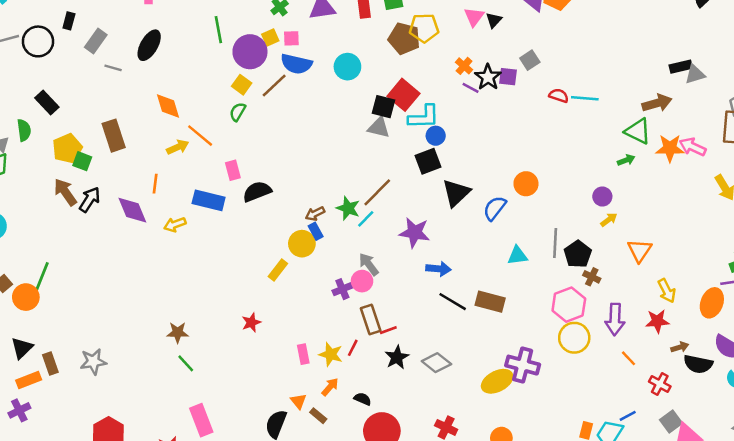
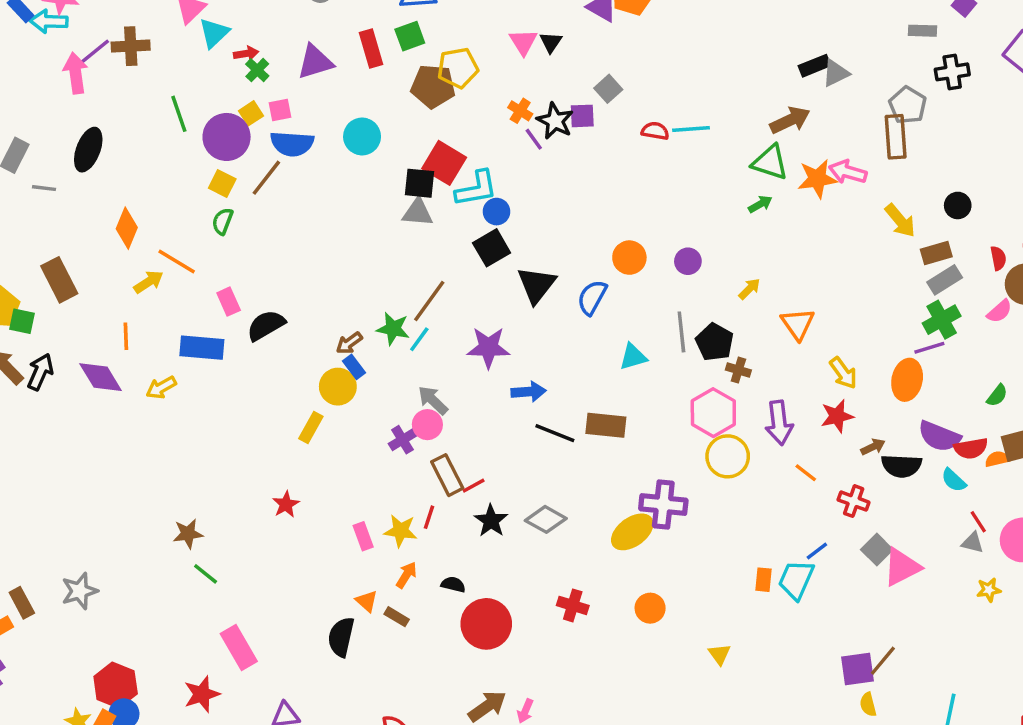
purple line: (471, 88) -> (534, 139), turned 35
orange diamond: (168, 106) -> (127, 228), turned 48
purple circle: (602, 196) -> (688, 261), moved

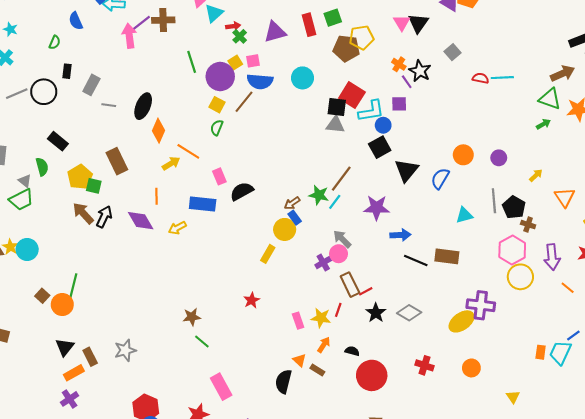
black triangle: (551, 42) -> (418, 23), size x1.5
purple square: (582, 116) -> (399, 104), moved
black ellipse: (88, 150) -> (143, 106), moved

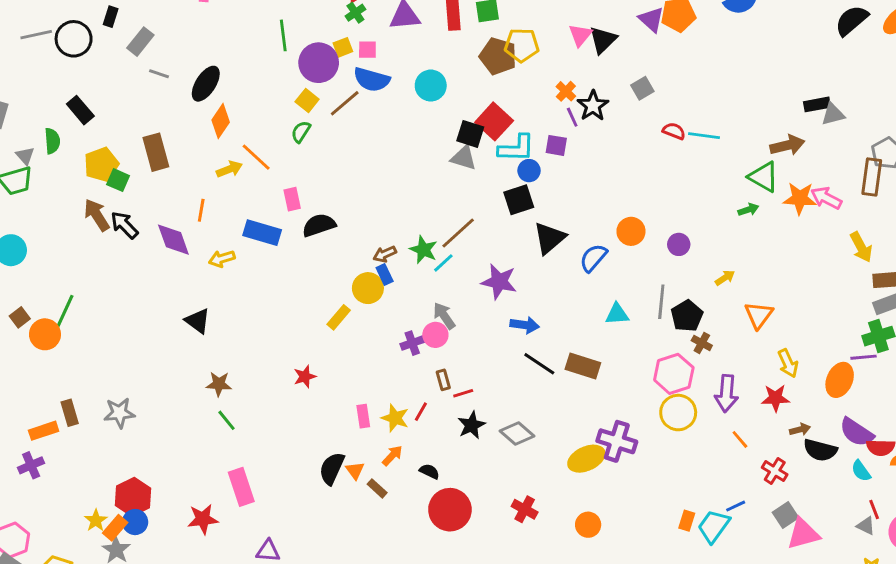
black arrow: (104, 217) -> (124, 225), turned -80
brown rectangle: (350, 285) -> (443, 380), size x0.6
black triangle: (65, 347) -> (198, 321), moved, turned -42
black semicircle: (283, 381) -> (332, 468), moved

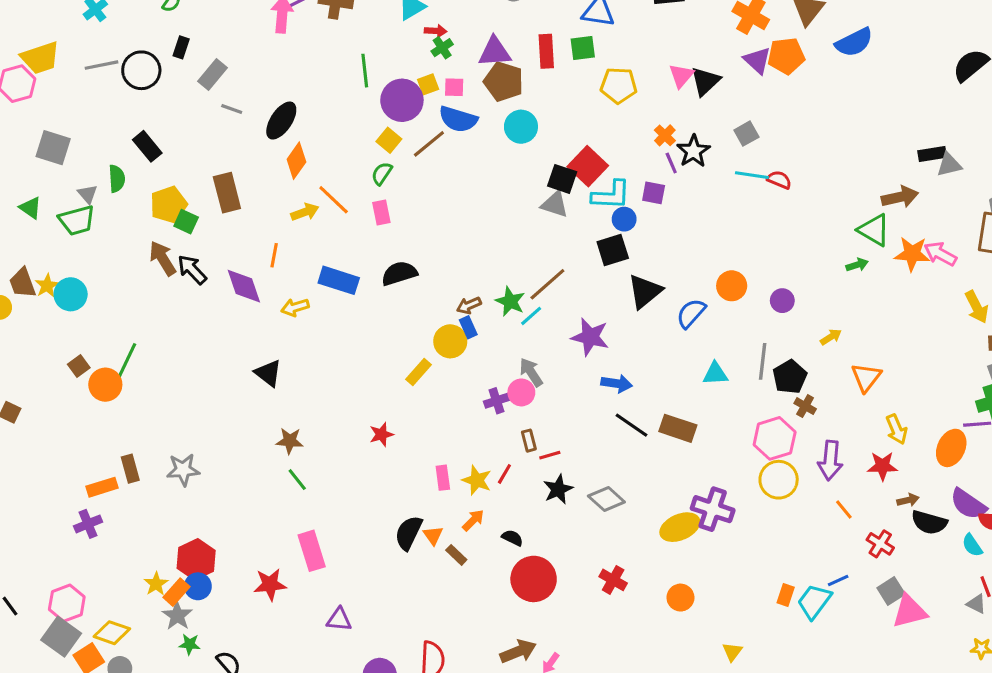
brown pentagon: (498, 56) -> (504, 82), moved
cyan line: (704, 136) -> (752, 175), moved
pink rectangle: (292, 199) -> (381, 212), moved

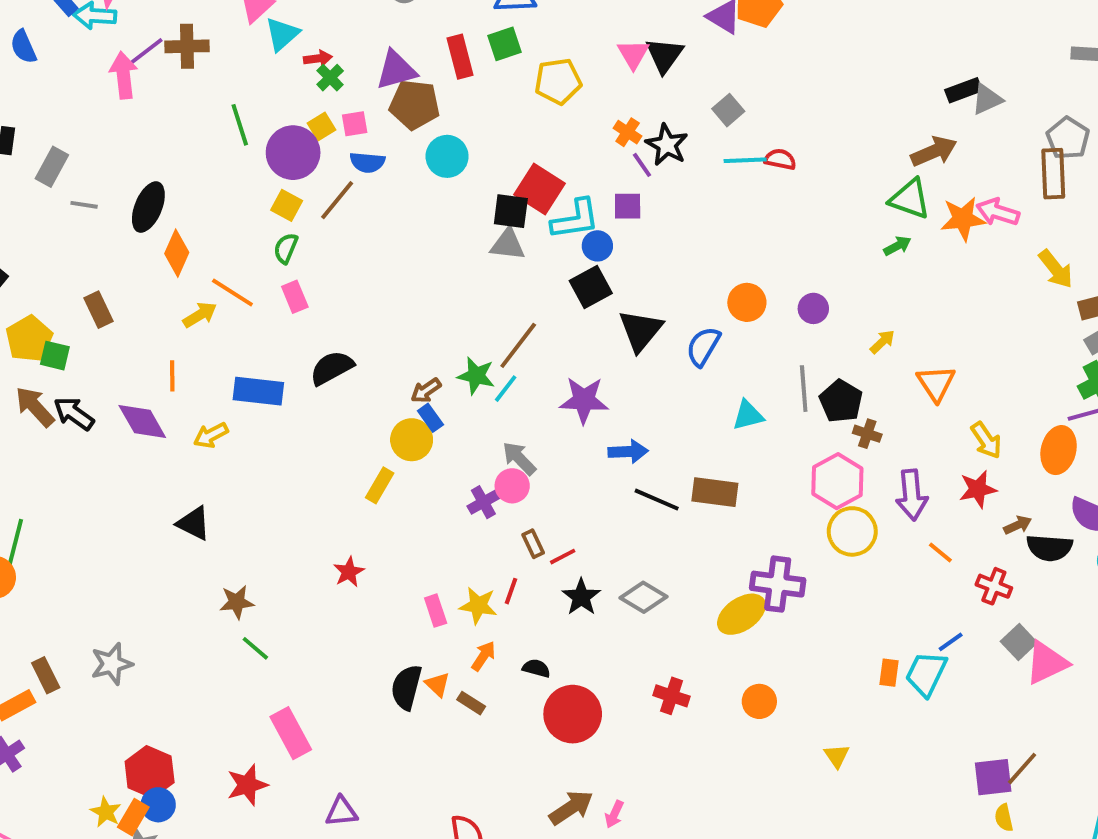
blue semicircle: (458, 119) -> (367, 162), size x0.7
brown rectangle: (227, 193) -> (98, 310), size x0.7

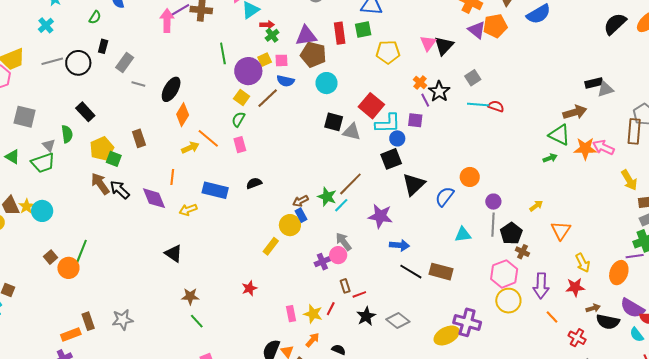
black square: (511, 211) -> (334, 122), moved
purple circle: (813, 308) -> (493, 202), moved
black semicircle: (332, 368) -> (254, 183), size x0.7

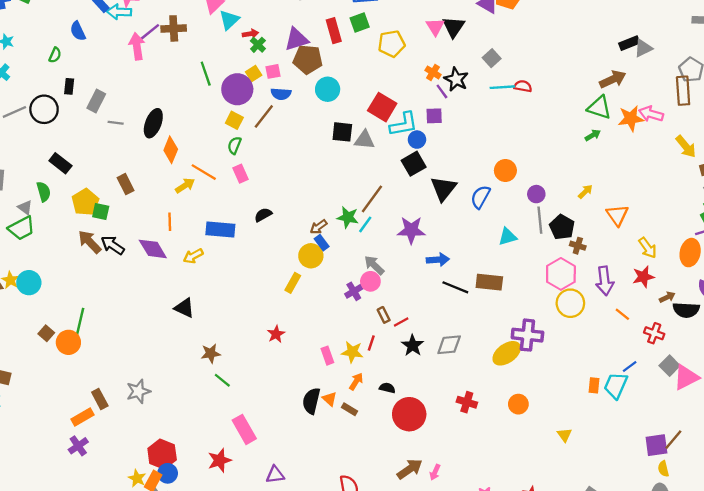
gray diamond: (398, 320) -> (449, 345), turned -35

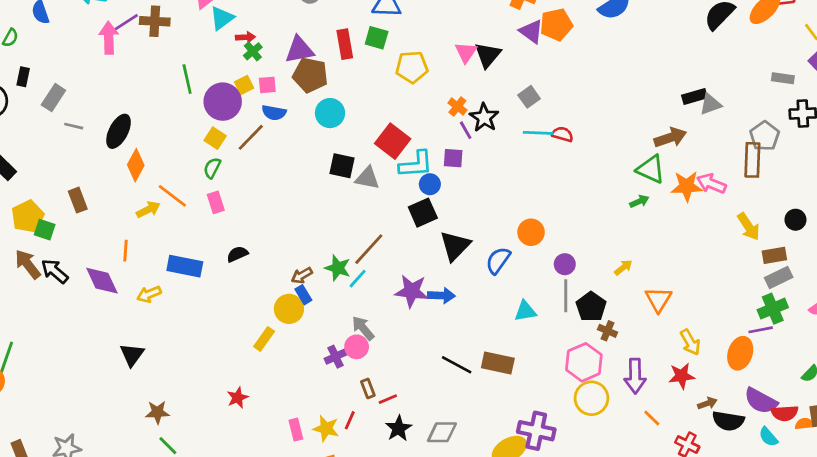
green square: (360, 22) -> (377, 38), turned 30
blue arrow: (438, 260) -> (441, 296), moved
black triangle: (184, 308) -> (132, 355), turned 35

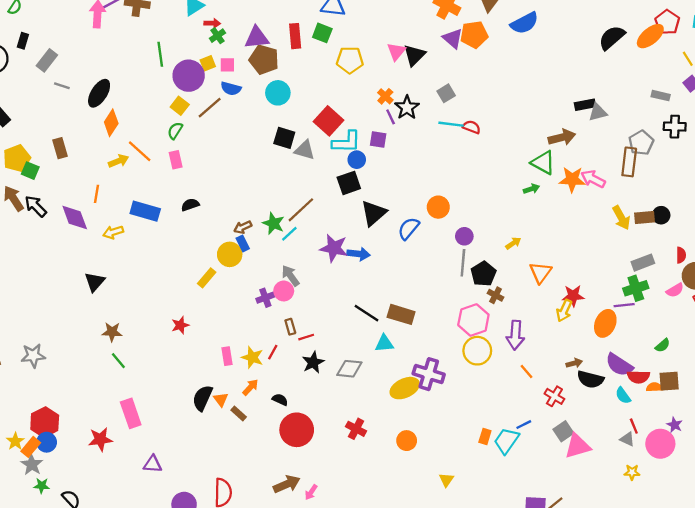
brown rectangle: (774, 255) -> (645, 218), moved
cyan triangle: (525, 311) -> (384, 343), moved
yellow arrow: (690, 342) -> (564, 311), turned 50
red star: (682, 376) -> (573, 296), moved

